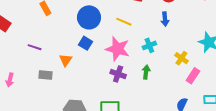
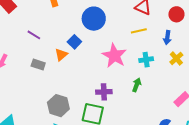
yellow line: (124, 22) -> (139, 31), moved, turned -49
blue square: (85, 43) -> (74, 42), moved
yellow cross: (181, 58) -> (176, 58), moved
purple cross: (118, 74) -> (104, 92), moved, turned -35

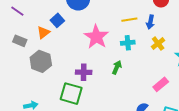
yellow line: (139, 31) -> (129, 20), moved
gray hexagon: (58, 106) -> (41, 61), moved

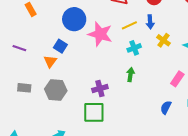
pink star: (96, 37) -> (100, 34), moved
gray rectangle: (20, 41) -> (24, 88), moved

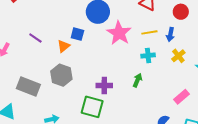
blue square: (60, 46) -> (77, 34), turned -32
purple line: (19, 48) -> (35, 38), moved
gray rectangle: (24, 88) -> (28, 87), moved, size x1.6

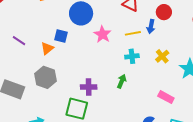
pink star: (119, 33) -> (103, 34), size x0.7
blue arrow: (170, 34) -> (151, 27), moved
pink rectangle: (182, 97) -> (166, 97), turned 70

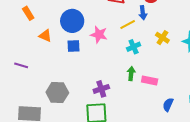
blue square: (61, 36) -> (74, 46), moved
orange triangle: (47, 48) -> (45, 36), moved, turned -40
pink rectangle: (166, 97) -> (150, 80), moved

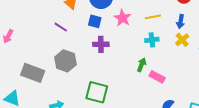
blue arrow: (143, 13) -> (181, 21), moved
purple line: (21, 65) -> (61, 27), moved
purple cross: (101, 89) -> (101, 44), moved

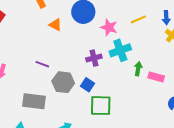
blue square: (95, 21) -> (88, 85), moved, turned 32
purple line: (61, 27) -> (42, 64), moved
cyan cross: (152, 40) -> (120, 50), moved, size x1.5

